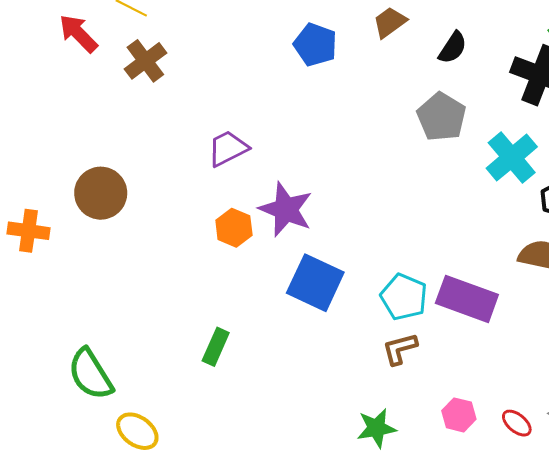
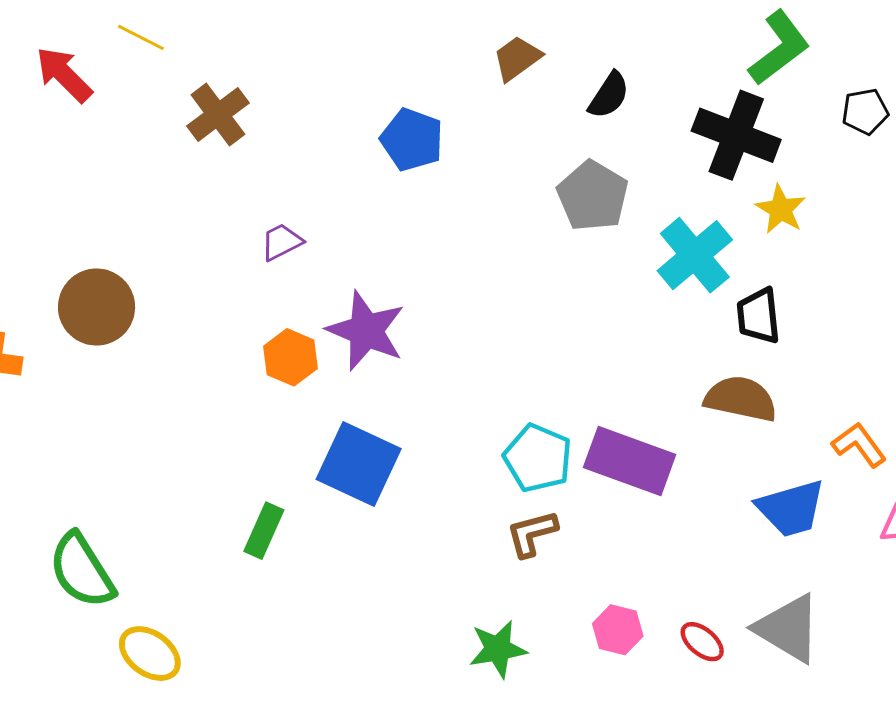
blue pentagon: (315, 45) -> (412, 140), moved
brown cross: (145, 61) -> (218, 114), moved
purple trapezoid: (228, 148) -> (282, 242), size x0.7
blue square: (315, 283) -> (359, 464), moved

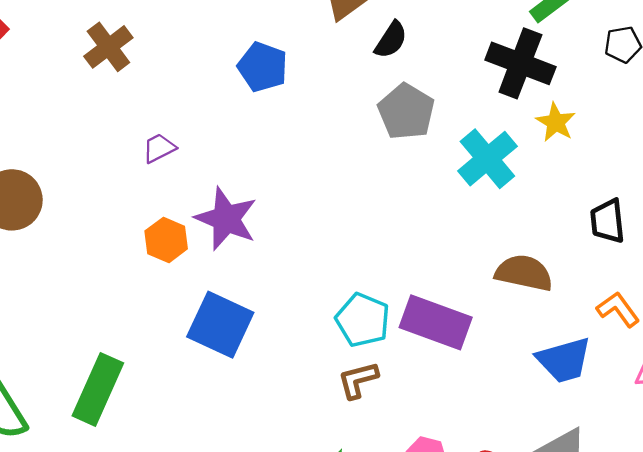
black semicircle: (609, 95) -> (391, 40), moved
black trapezoid: (758, 316) -> (608, 221), moved
green rectangle: (264, 531) -> (98, 389), moved, size x1.6

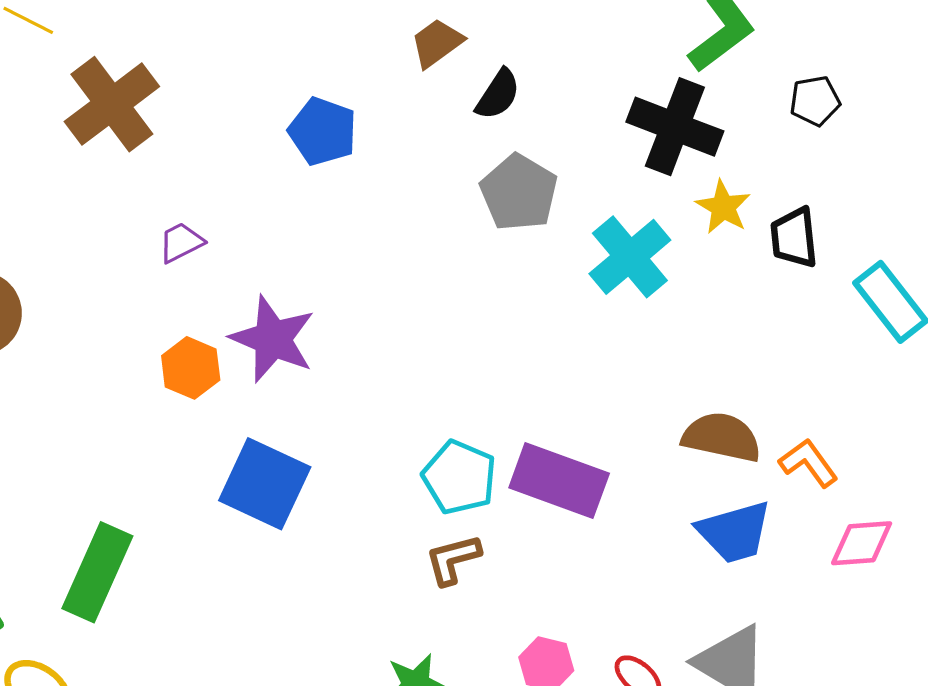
brown cross: (108, 47) -> (112, 104), size x1.4
black trapezoid: (608, 221) -> (794, 238), moved
brown semicircle: (524, 273) -> (722, 437), moved

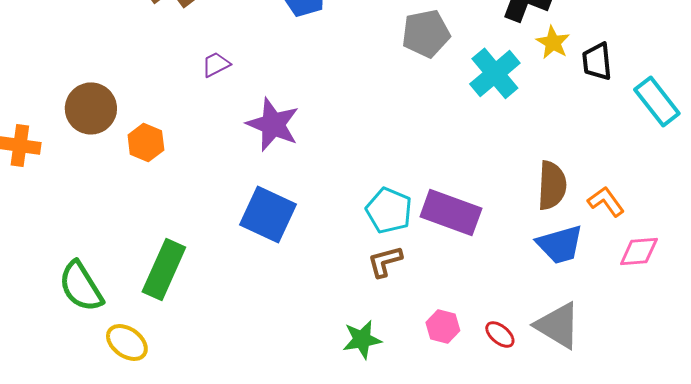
gray pentagon: (519, 193) -> (426, 33), turned 30
orange hexagon: (191, 368) -> (146, 142), moved
brown semicircle: (722, 437) -> (552, 185), turned 81

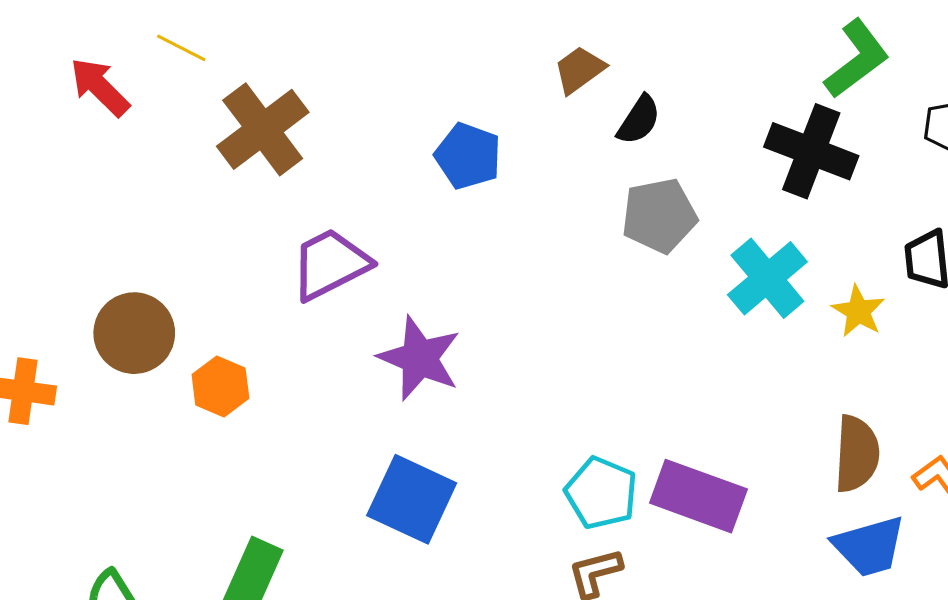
yellow star: (553, 42) -> (858, 311), moved
purple trapezoid: (216, 64) -> (330, 264), size x1.8

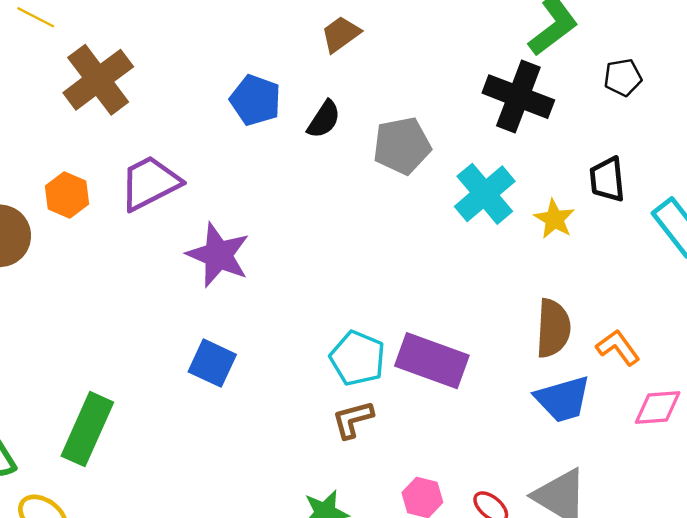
black semicircle: (639, 120) -> (324, 119), moved
orange hexagon: (220, 386) -> (67, 195), moved
blue square: (412, 499) -> (212, 363), size x0.7

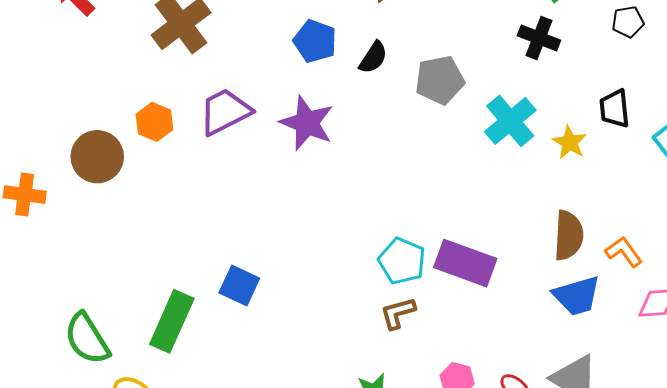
black cross: (518, 97) -> (539, 38), size x0.7
purple star: (218, 255) -> (307, 123), moved
blue square: (212, 363) -> (239, 286), moved

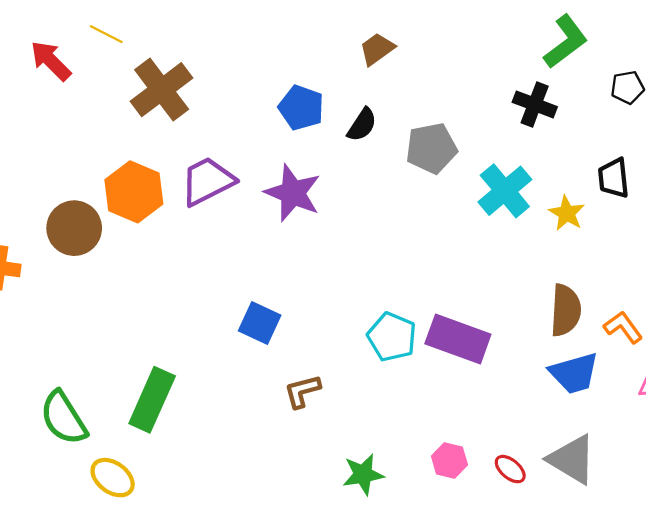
orange hexagon: (154, 122) -> (134, 192), size x1.5
blue square: (239, 286) -> (260, 323), moved
brown L-shape: (398, 313) -> (302, 391), moved

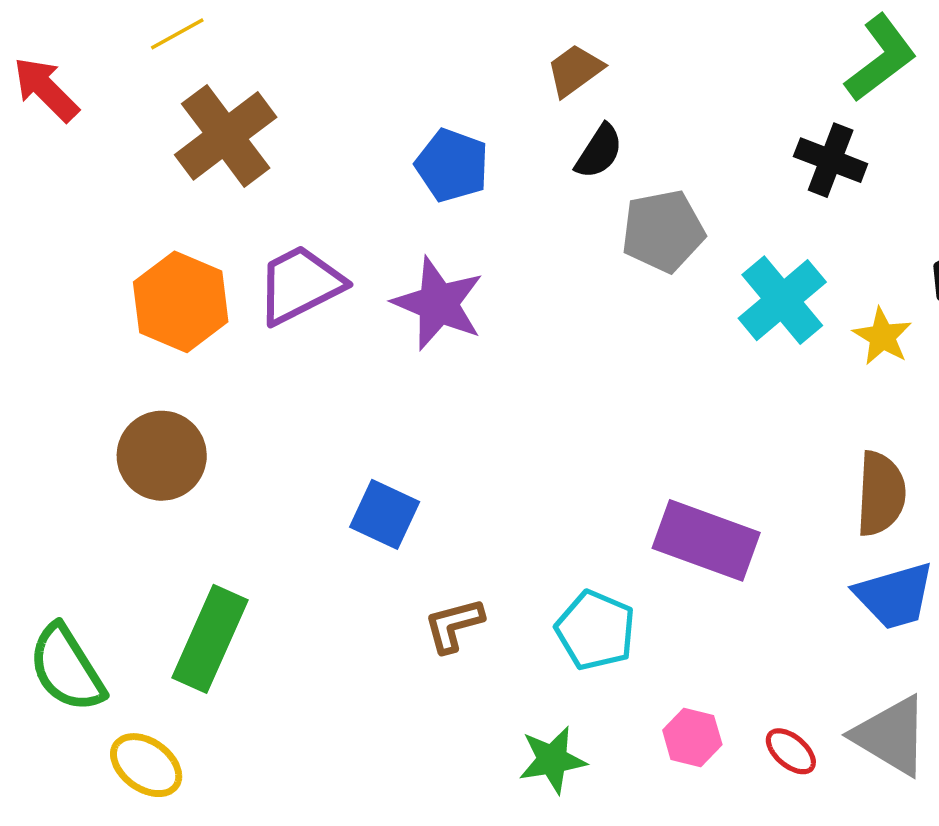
yellow line: (106, 34) -> (177, 34), moved, turned -56
black semicircle: (362, 125) -> (599, 151), moved
brown circle: (74, 228) -> (162, 456), moved
cyan pentagon: (392, 337) -> (596, 630), moved

